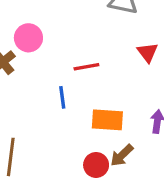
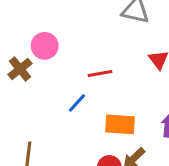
blue line: (62, 97) -> (77, 103), turned 50

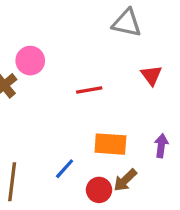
blue line: (77, 103) -> (65, 169), moved

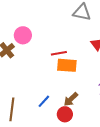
orange rectangle: (110, 144) -> (67, 65), moved
brown arrow: (125, 180) -> (71, 99), moved

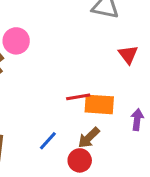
red line: (59, 53) -> (78, 97), moved
orange rectangle: (67, 65) -> (99, 104), moved

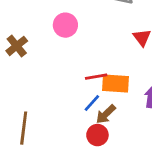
pink circle: (16, 41) -> (65, 25), moved
blue line: (48, 141) -> (92, 103), moved

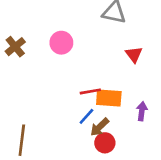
brown cross: (17, 46) -> (15, 47), moved
red circle: (97, 135) -> (105, 143), moved

